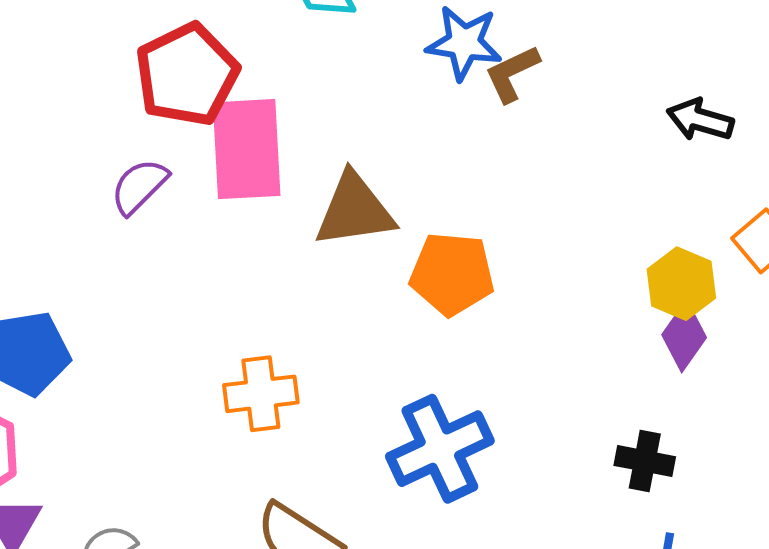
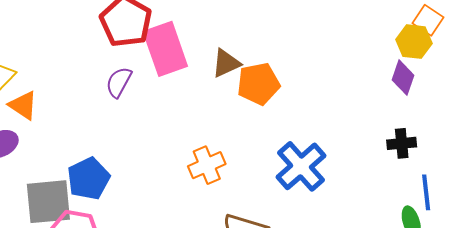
brown triangle: (355, 210) -> (226, 63), size x0.7
orange pentagon: (452, 274) -> (258, 84), moved
yellow hexagon: (681, 284) -> (414, 42), moved

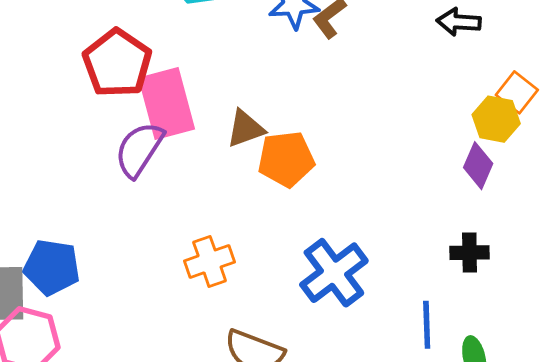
purple semicircle: (119, 82) -> (139, 149), moved, size x1.4
blue pentagon: (88, 179) -> (52, 267), turned 30
blue line: (426, 192) -> (427, 325), moved

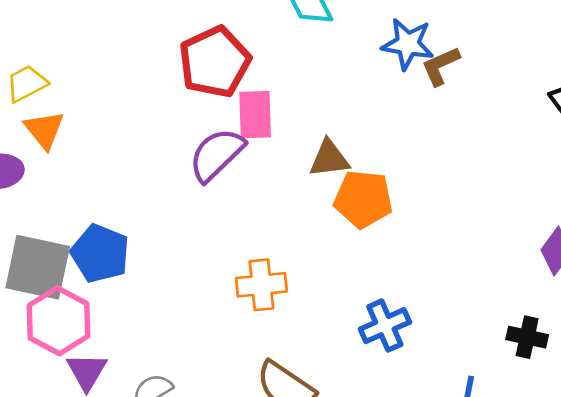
pink rectangle: (167, 104) -> (255, 115), size x0.7
blue cross: (334, 273) -> (385, 326), size x0.7

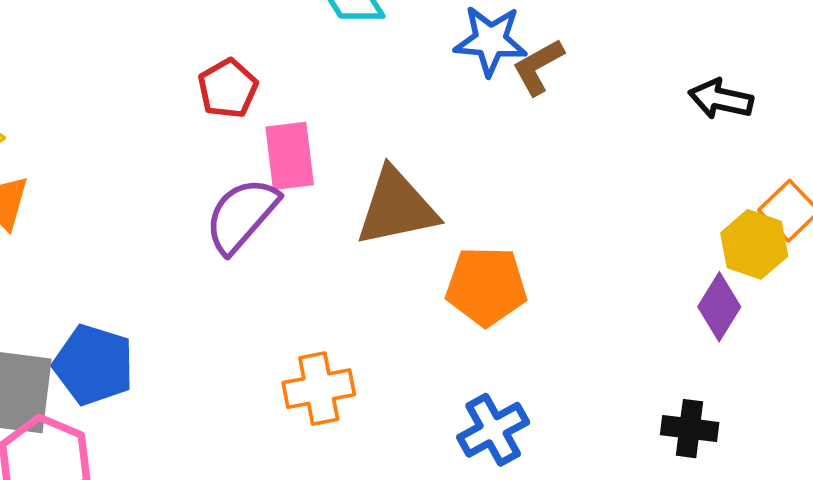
red pentagon: (215, 62) -> (228, 88), size x0.6
brown triangle: (329, 159) -> (397, 207), size x1.5
orange pentagon: (363, 199) -> (486, 286), moved

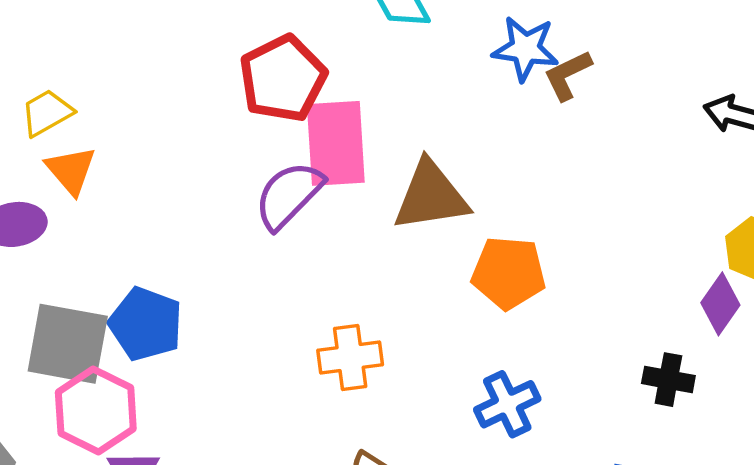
red pentagon: (228, 88) -> (283, 79), size x1.6
pink rectangle: (290, 156) -> (336, 143), size x1.4
black cross: (690, 429) -> (668, 380), moved

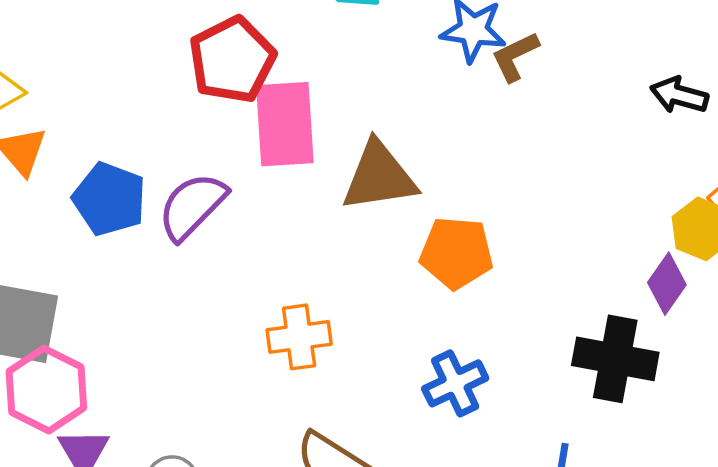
purple semicircle: (289, 195) -> (192, 206), moved
blue pentagon: (146, 324) -> (109, 199), moved
black cross: (668, 380) -> (615, 359), size x1.6

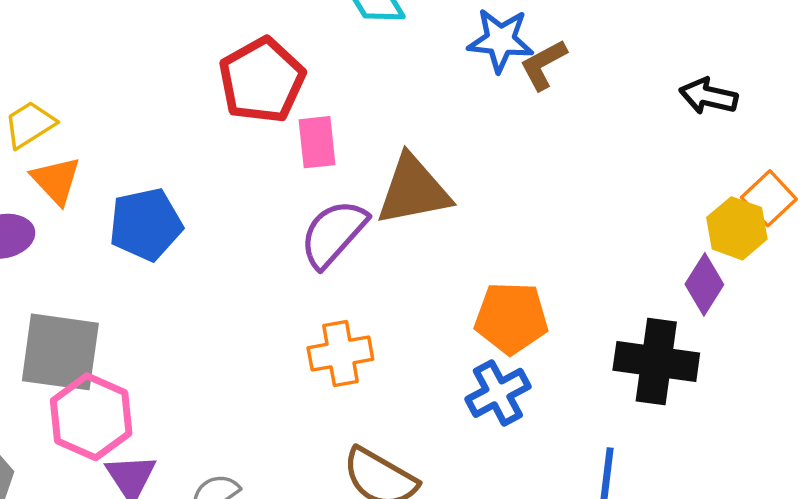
pink rectangle: (285, 124) -> (317, 142), size x0.6
blue pentagon: (109, 199) -> (146, 224), turned -30
purple semicircle: (192, 206) -> (333, 234), moved
orange pentagon: (456, 253) -> (511, 318), moved

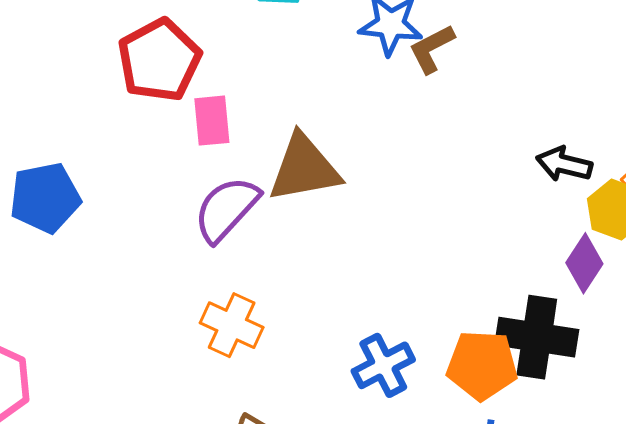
black arrow: (708, 96) -> (564, 164), moved
orange pentagon: (511, 318) -> (482, 365), moved
orange cross: (340, 353) -> (232, 325), turned 34

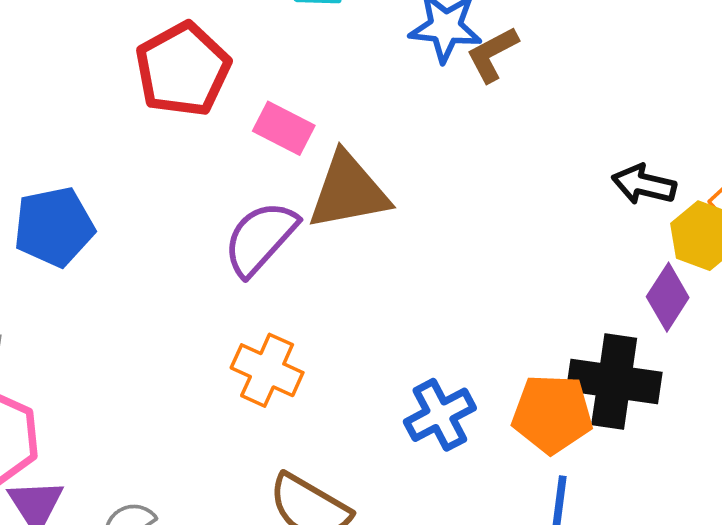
pink rectangle: (212, 121) -> (284, 128), moved, turned -57

